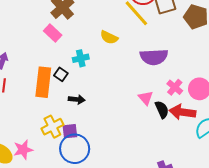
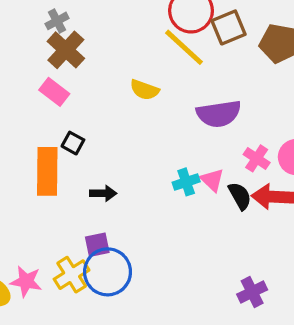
cyan cross: (81, 58) -> (186, 182), moved
black square: (61, 74) -> (73, 143), moved
yellow cross: (52, 127) -> (72, 275), moved
pink star: (23, 150) -> (26, 281), turned 30

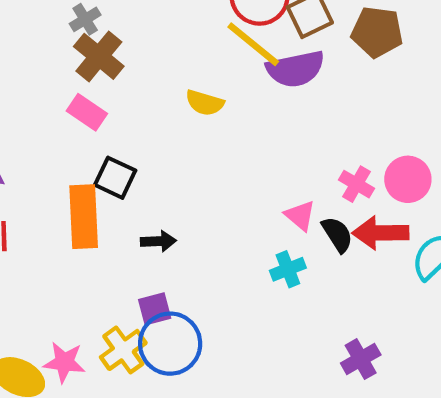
purple semicircle: (219, 114) -> (295, 69), moved
black square: (73, 143) -> (115, 178), size x1.4
cyan cross: (186, 182) -> (288, 269), moved

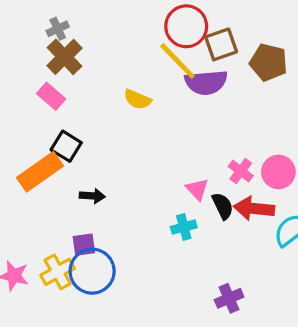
orange rectangle: (84, 217) -> (40, 172), turned 51

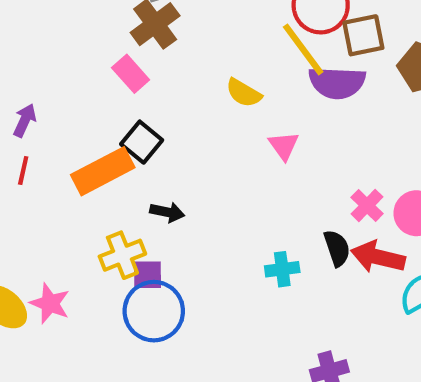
pink triangle: (197, 189) -> (284, 146), moved
yellow cross: (58, 272) -> (122, 255), moved

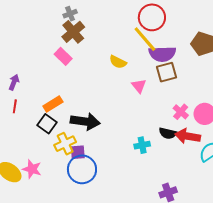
brown square: (363, 35) -> (166, 72), moved
black square: (142, 142) -> (47, 124), moved
orange rectangle: (103, 171) -> (53, 104), size x0.7
black arrow: (167, 212) -> (85, 121), size x1.8
black semicircle: (337, 248) -> (168, 133), turned 126

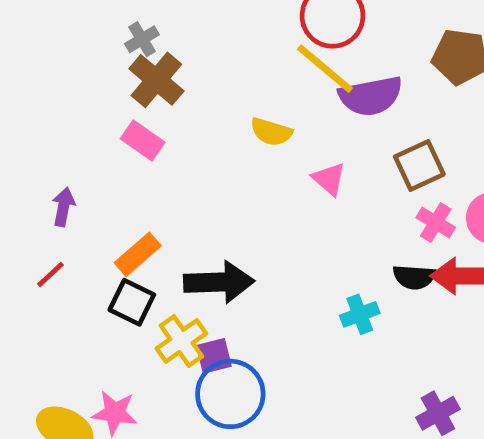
brown square: (166, 72) -> (419, 166), moved
purple arrow: (14, 82) -> (63, 207), moved
red line: (15, 106) -> (51, 274), turned 48

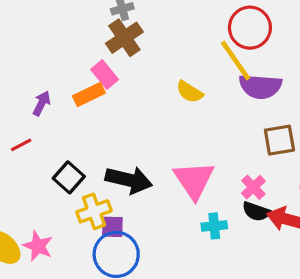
pink triangle: (329, 179) -> (194, 180), moved, size x1.8
pink cross: (436, 222) -> (253, 187), moved
orange rectangle: (138, 254) -> (89, 95), moved

